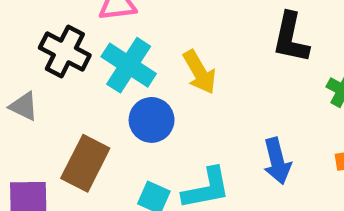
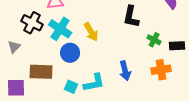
gray triangle: (24, 106) -> (14, 47), turned 48
brown rectangle: (85, 163) -> (41, 72), turned 65

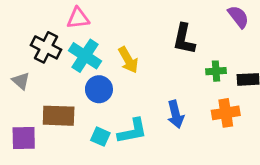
green cross: (154, 40) -> (216, 71), turned -32
gray triangle: (14, 47) -> (21, 81), turned -32

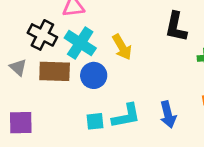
blue arrow: (176, 114) -> (168, 115), moved
brown rectangle: (59, 116) -> (55, 71), moved
cyan square: (100, 137) -> (95, 121), turned -30

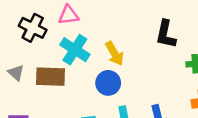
black cross: (42, 35) -> (33, 28), moved
blue circle: (94, 75) -> (108, 83), moved

